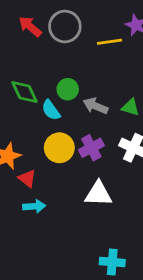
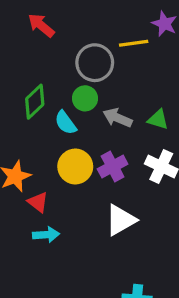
gray circle: (65, 26) -> (95, 63), moved
green diamond: (24, 92) -> (35, 102), turned 72
white triangle: (98, 194) -> (121, 220), turned -32

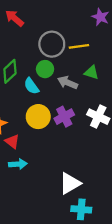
yellow line: (134, 43) -> (79, 46), moved
green triangle: (158, 119) -> (91, 72), moved
white triangle: (121, 220) -> (70, 183), moved

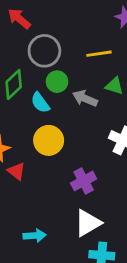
gray circle: (52, 44) -> (44, 51), moved
purple cross: (64, 117) -> (84, 181), moved
cyan arrow: (18, 164) -> (35, 236), moved

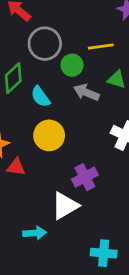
green circle: (57, 82) -> (72, 65), moved
red triangle: (16, 171) -> (16, 167), turned -30
white triangle: (88, 223) -> (65, 206), moved

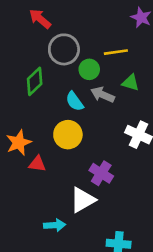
cyan semicircle: (40, 97) -> (75, 101), moved
purple cross: (85, 177) -> (101, 173), turned -30

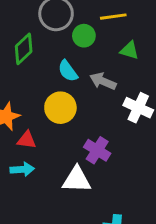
gray arrow: (103, 95) -> (103, 81), moved
white triangle: (83, 200) -> (77, 180), turned 32
cyan arrow: (55, 225) -> (22, 169), moved

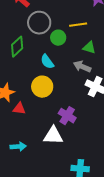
gray arrow: (103, 81) -> (82, 67), moved
cyan arrow: (22, 169) -> (18, 147), moved

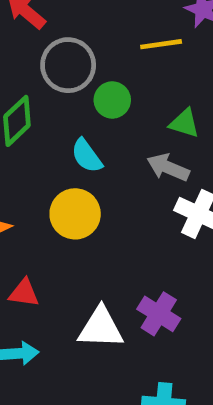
yellow line: (78, 25) -> (161, 44), moved
red triangle: (19, 109) -> (24, 293), moved
purple cross: (67, 116) -> (159, 314), moved

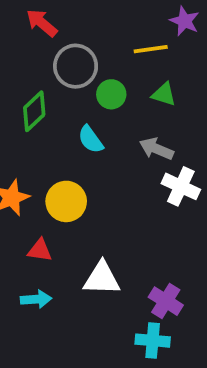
green triangle: (184, 123) -> (164, 94), moved
yellow circle: (75, 214) -> (66, 201), moved
purple cross: (159, 314) -> (166, 301), moved

